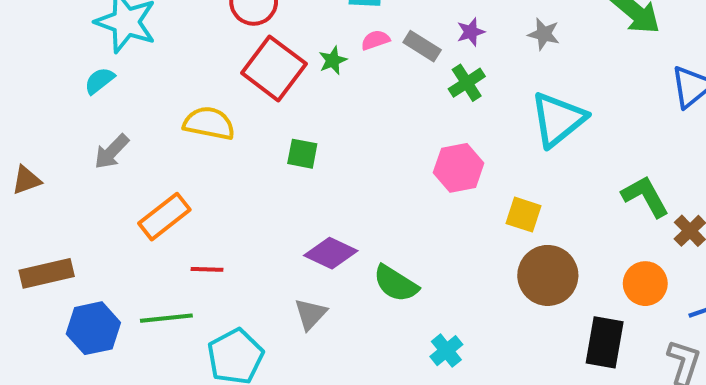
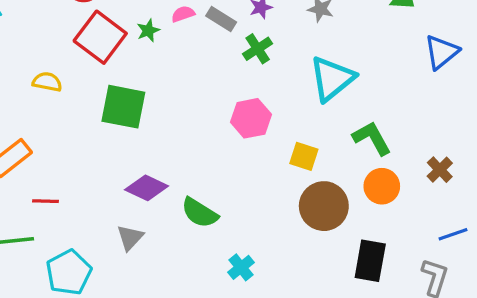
yellow semicircle: (209, 123) -> (47, 82), size x0.7
green square: (302, 154) -> (123, 107), size x1.8
green L-shape: (645, 196) -> (372, 138), moved
orange circle: (645, 284) -> (382, 186), moved

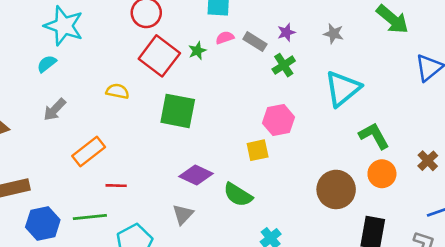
yellow square: (304, 156) -> (258, 150), moved, turned -30

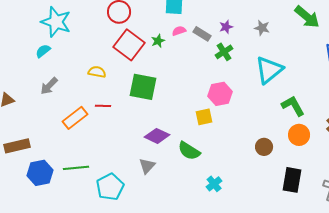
red line: (116, 186) -> (103, 106), moved
brown circle: (336, 189) -> (264, 147), size x0.6

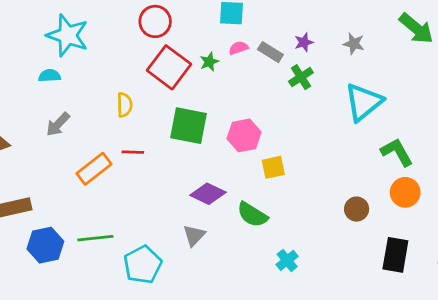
cyan semicircle: (43, 51) -> (50, 76), turned 35
yellow semicircle: (97, 72) -> (125, 105), turned 78
pink hexagon: (220, 94) -> (244, 135), moved

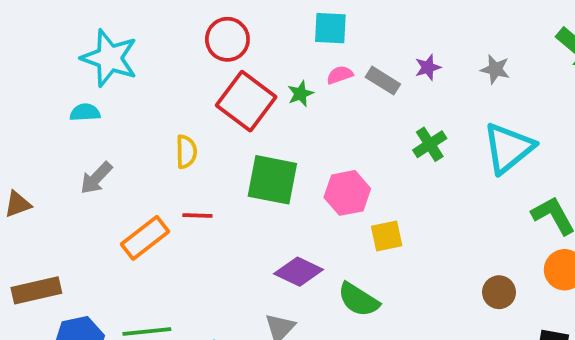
green cross: (301, 77) -> (430, 144), moved

